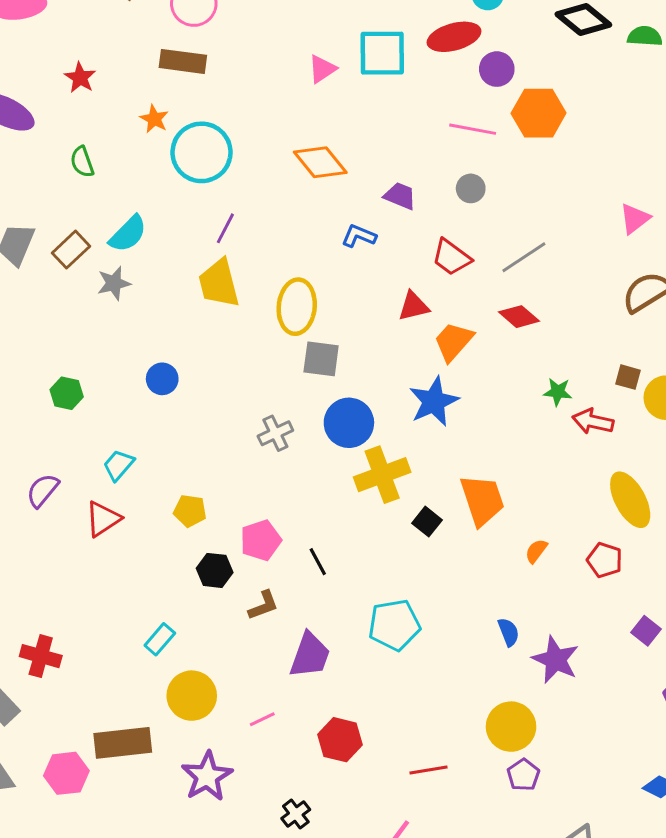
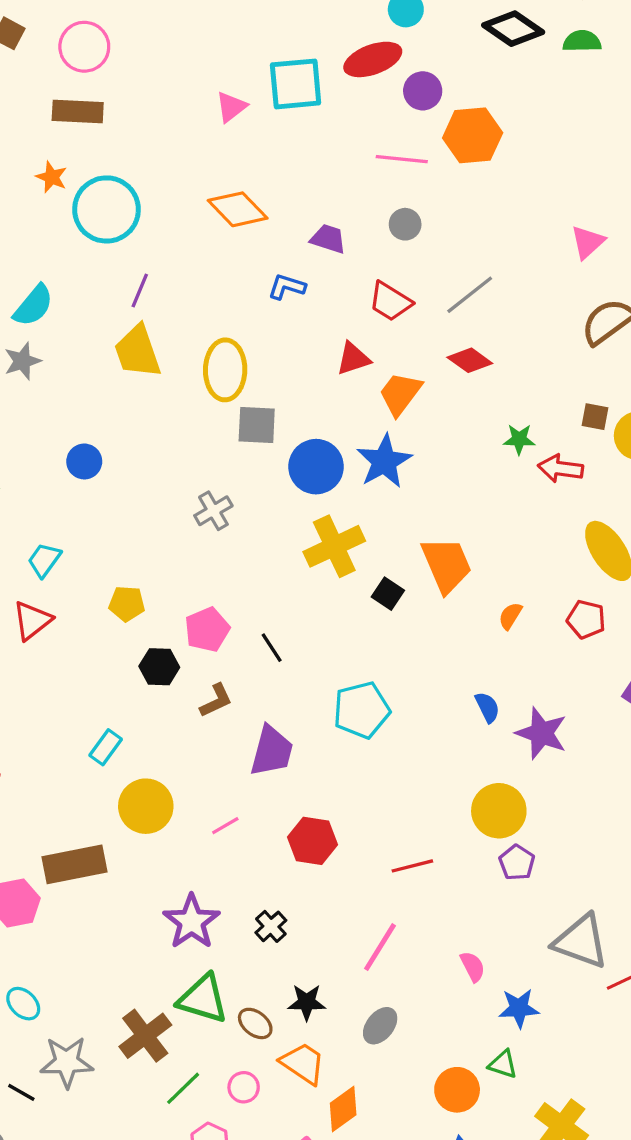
blue circle: (349, 423) -> (316, 467), moved
purple star: (207, 776) -> (192, 922), moved

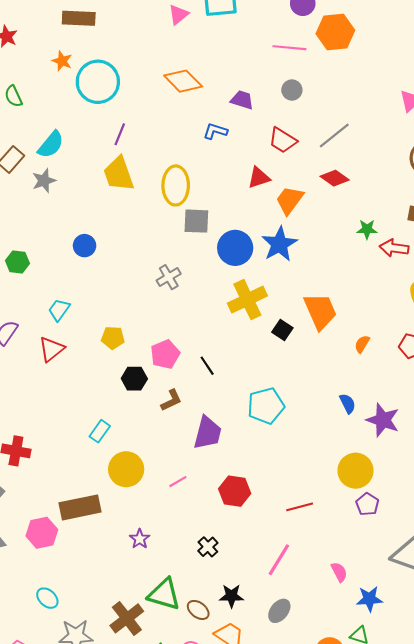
purple star: (192, 922) -> (140, 539), moved, size x0.6

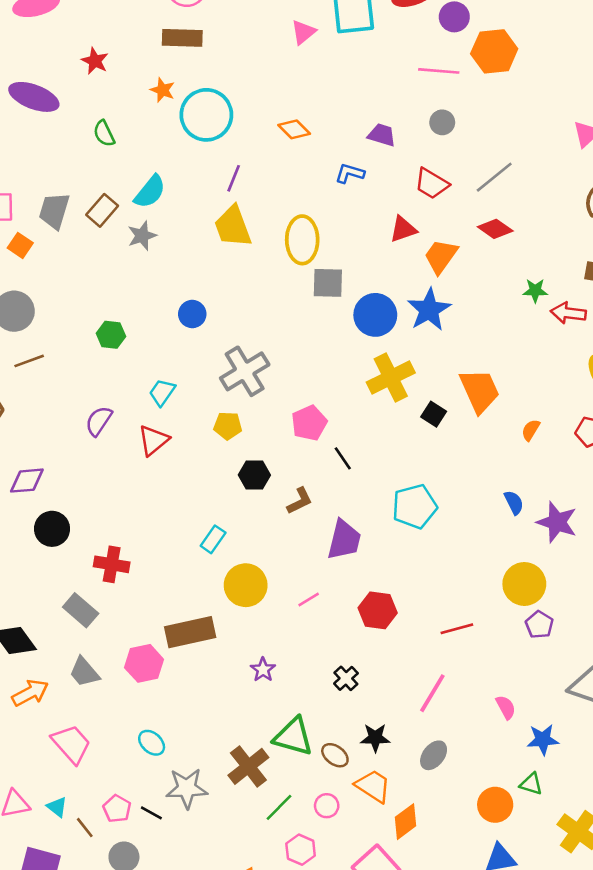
orange diamond: (183, 81) -> (294, 129), moved, size x0.7
gray cross: (169, 277) -> (245, 371), moved, size x1.6
pink pentagon: (165, 354) -> (309, 423), moved

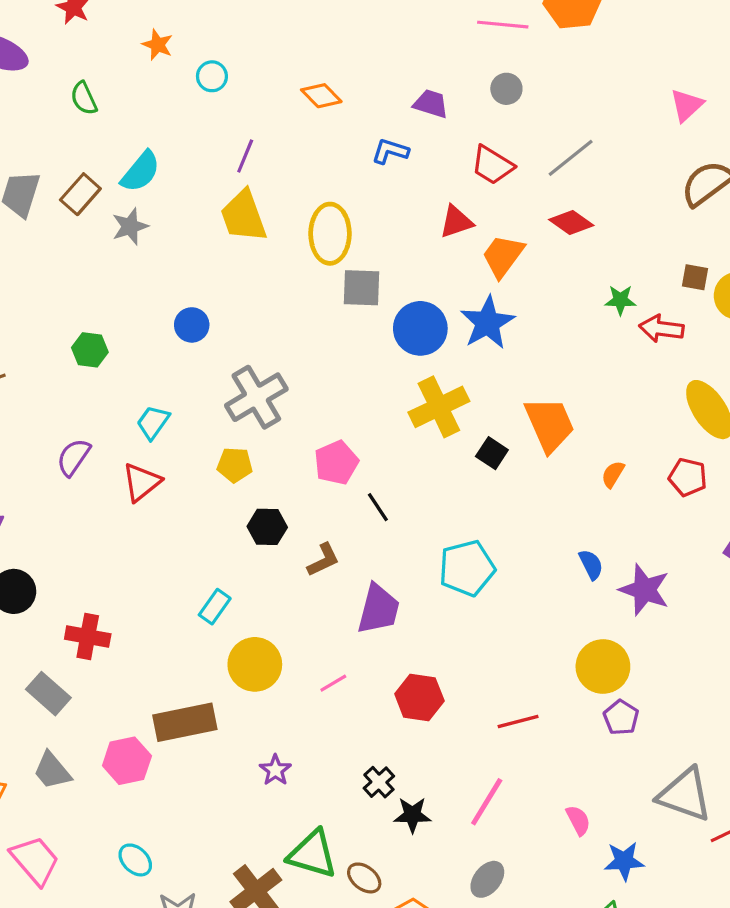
cyan circle: (206, 115) -> (212, 76), size x0.5
black star: (375, 738) -> (412, 815), moved

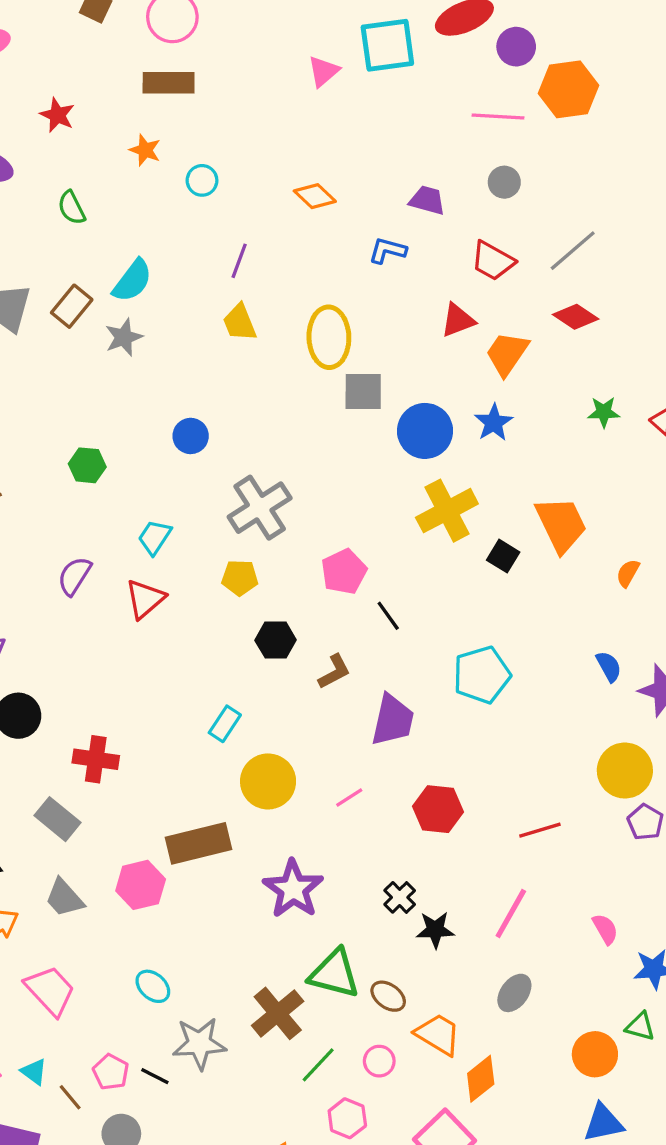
yellow trapezoid: (244, 216) -> (240, 322), size x0.7
green star: (620, 300) -> (604, 412), moved
blue star: (488, 323) -> (494, 423), size x0.7
purple star: (275, 770) -> (293, 889), size x1.8

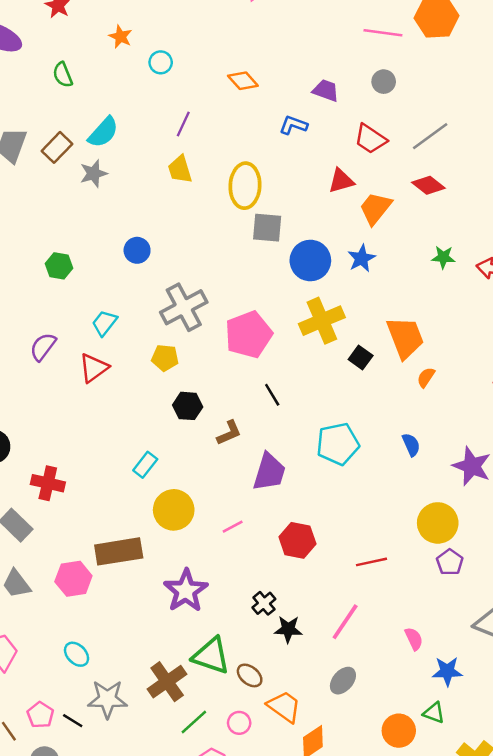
pink pentagon: (344, 572) -> (248, 334), moved, size x1.4
orange semicircle: (628, 573) -> (426, 377), moved
blue semicircle: (609, 666) -> (411, 445), moved

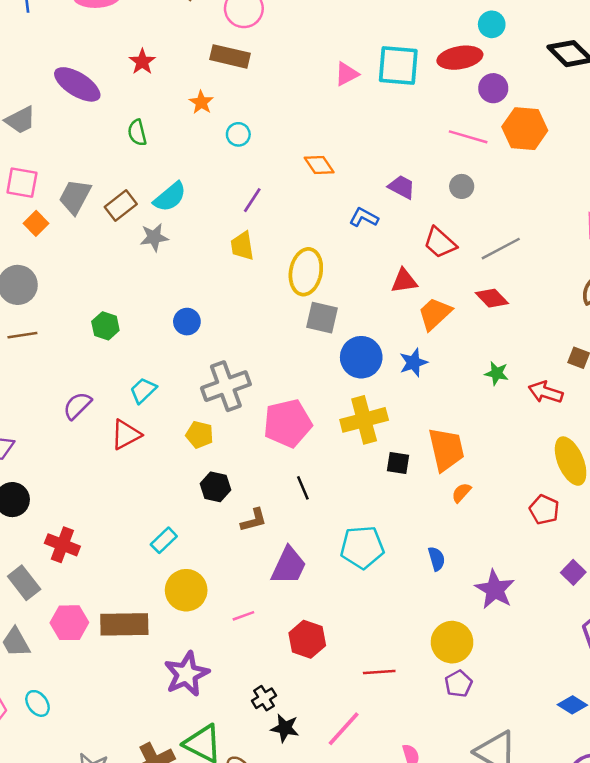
black square: (361, 357) -> (398, 463), turned -35
pink hexagon: (73, 579) -> (69, 623), moved
cyan ellipse: (77, 654) -> (37, 703), moved

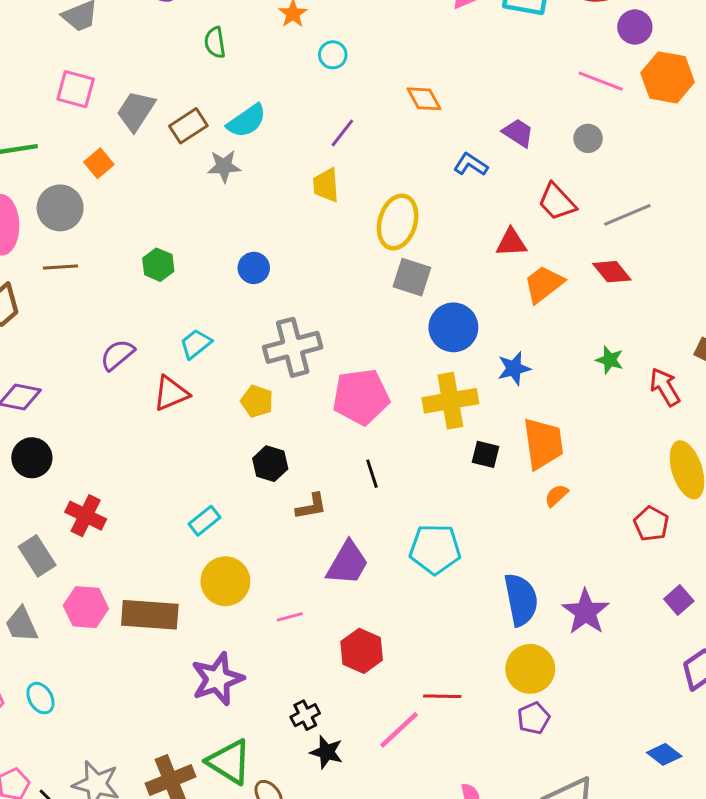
orange square: (36, 223) -> (99, 163), moved
blue star: (413, 363) -> (514, 368), moved
red arrow: (546, 392) -> (665, 387), turned 36
blue semicircle: (437, 559) -> (521, 600), moved, size x1.8
pink line: (344, 729) -> (399, 730), moved

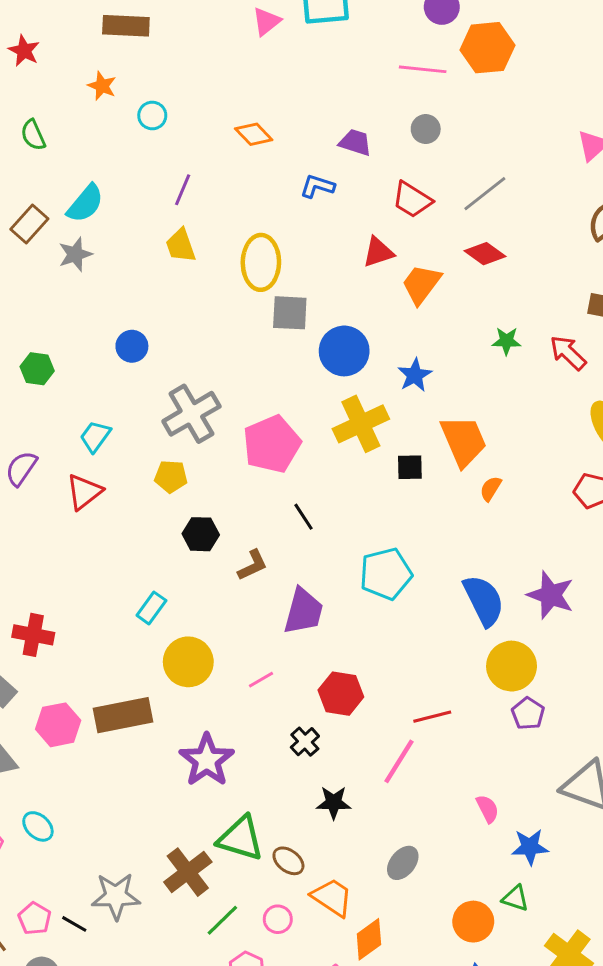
black cross: (305, 715) -> (305, 742), moved

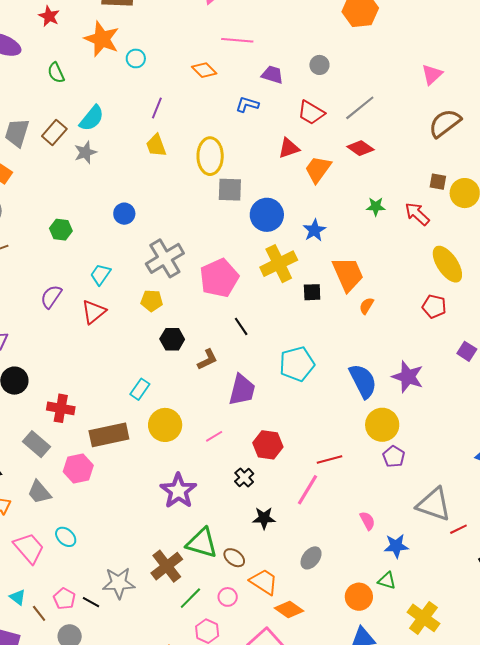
pink line: (423, 69) -> (237, 40), moved
orange star: (102, 86) -> (102, 39), size x1.8
brown rectangle: (123, 715) -> (109, 435), moved
orange diamond: (369, 939) -> (289, 610), turned 72

